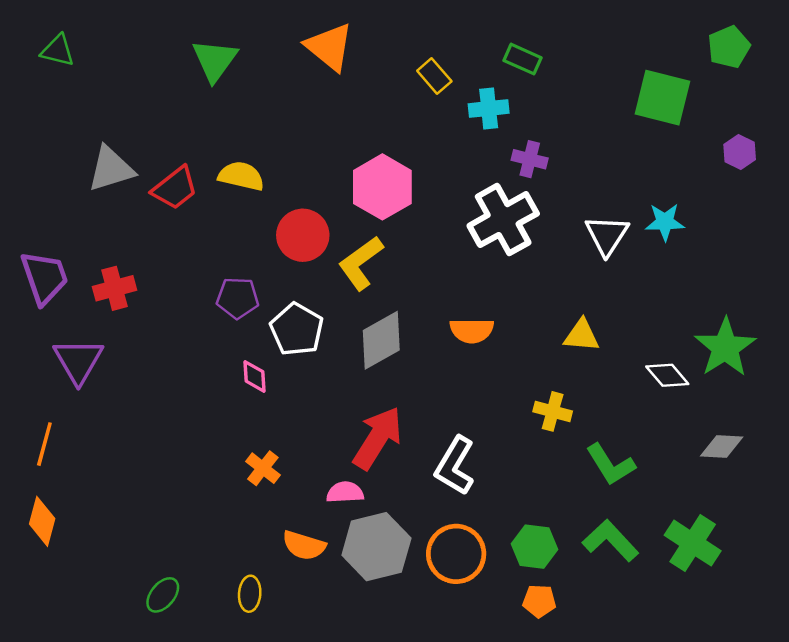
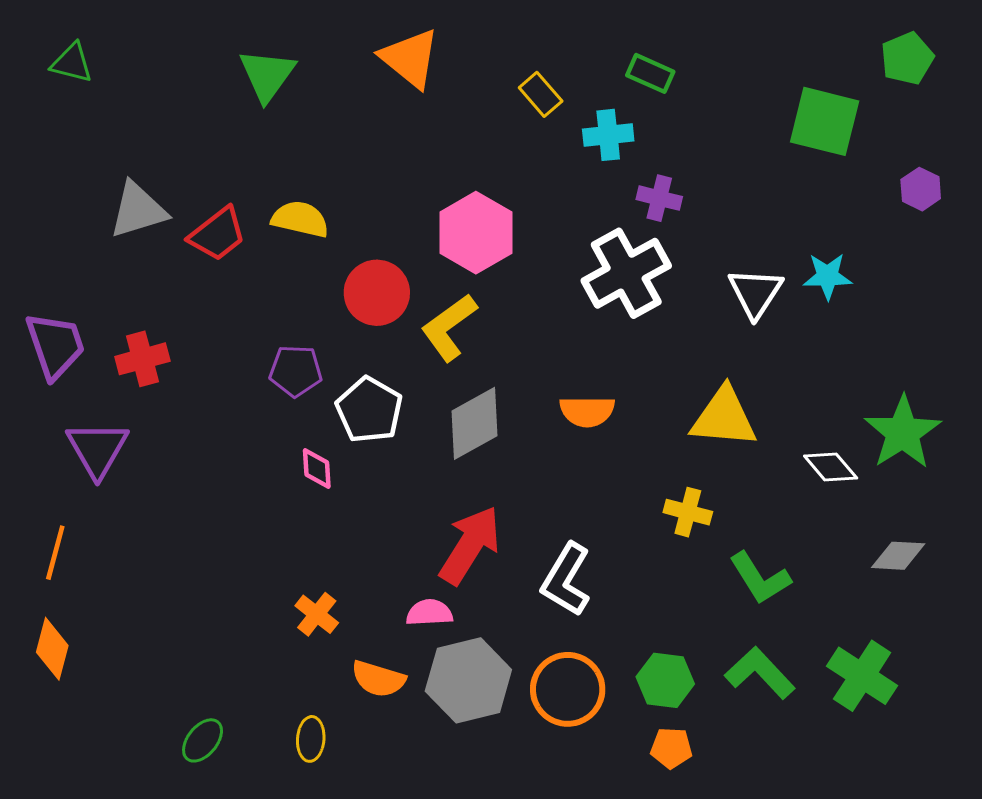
yellow triangle: (582, 335) -> (724, 417), size x1.5
orange cross: (263, 468) -> (317, 614), moved

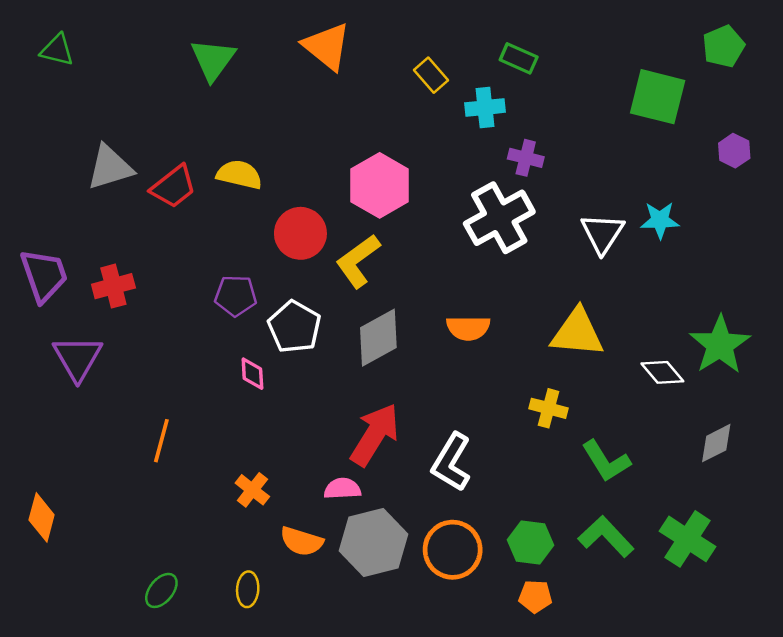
orange line: (55, 553) -> (161, 441), moved
gray diamond: (898, 556) -> (716, 443), turned -30

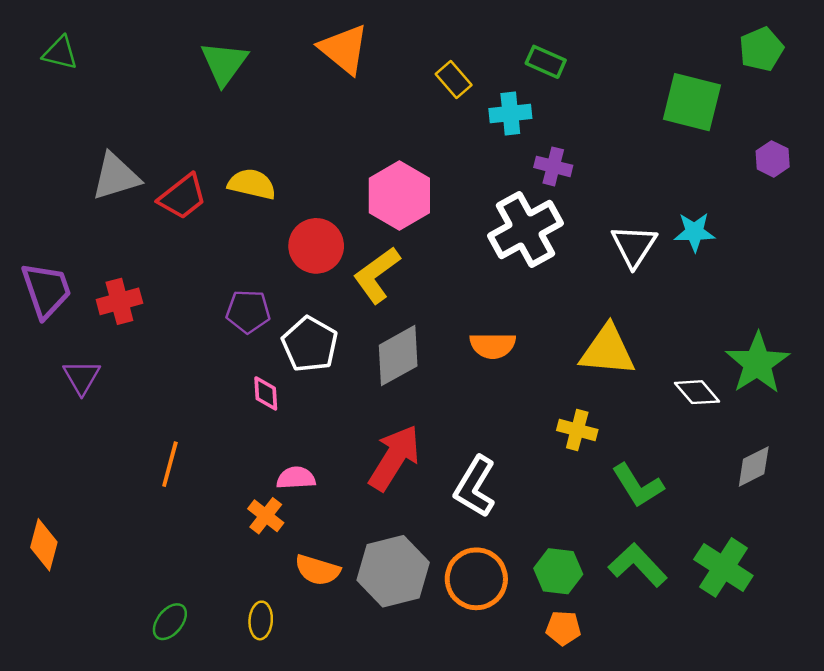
purple triangle: (78, 358) -> (82, 377), size x0.7
pink semicircle: (342, 489) -> (296, 478), moved

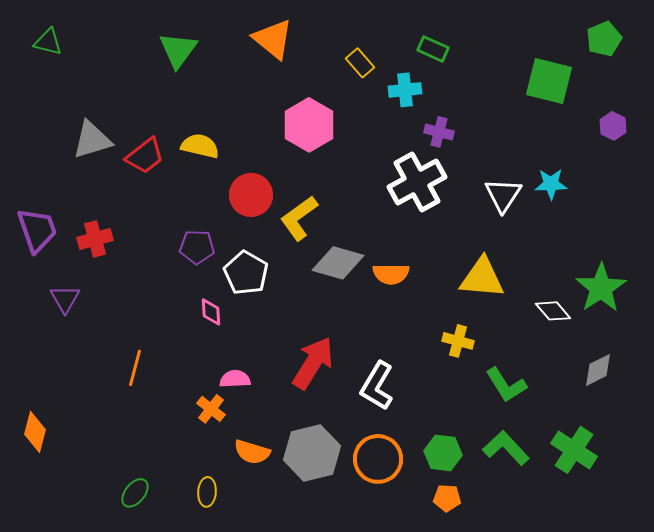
pink hexagon: (399, 195) -> (309, 125), moved
gray diamond: (398, 356) -> (338, 263), moved, turned 45

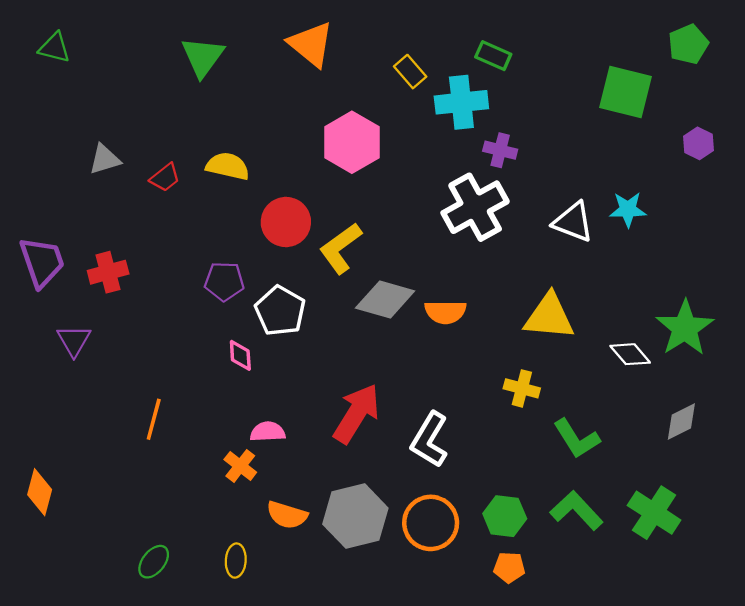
cyan cross: (405, 90) -> (461, 102), size x1.4
gray triangle: (92, 140) -> (105, 159), size x0.7
red trapezoid: (145, 156) -> (165, 178), size x0.7
white triangle: (503, 195) -> (573, 222), turned -42

